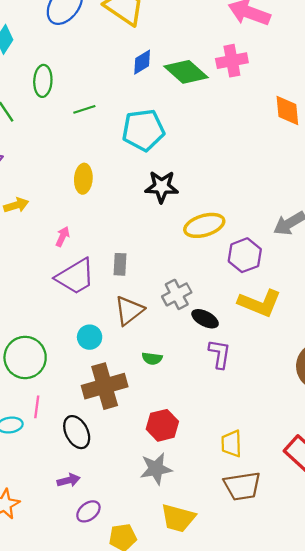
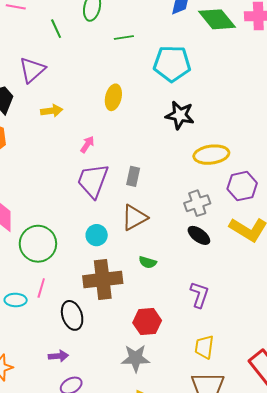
purple trapezoid: (75, 277) -> (93, 181), turned 132
gray cross: (177, 294) -> (197, 203), moved
purple L-shape: (220, 354) -> (199, 295), moved

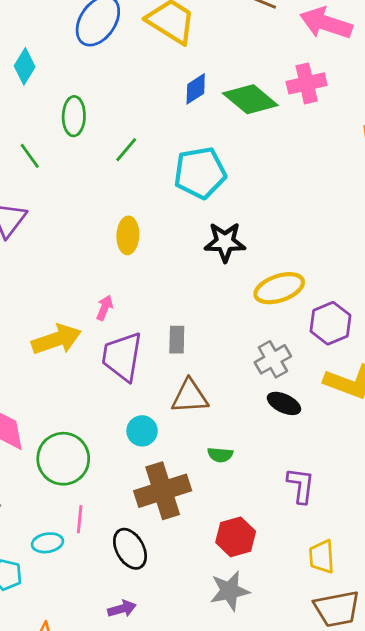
green line: (124, 37) -> (126, 150), turned -30
yellow arrow: (52, 111) -> (56, 339), moved, size x1.6
brown triangle: (134, 218) -> (190, 396), turned 36

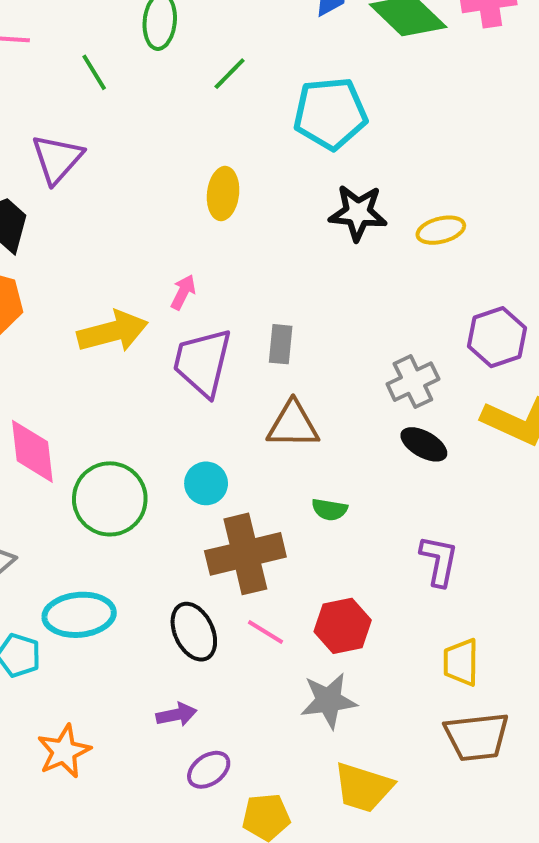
yellow ellipse: (279, 288) -> (441, 230), moved, size x0.7
cyan circle: (142, 431) -> (206, 483), moved
pink line: (80, 519) -> (266, 632), moved, turned -68
cyan ellipse: (47, 543) -> (79, 615), size x1.6

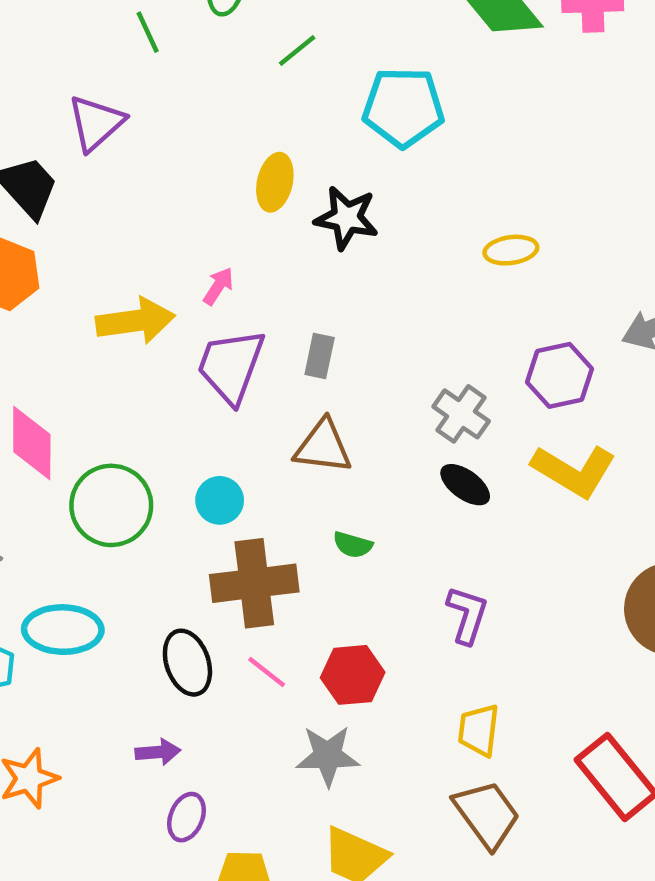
black star: (358, 213) -> (346, 218), moved
gray cross: (413, 382) -> (461, 414), turned -36
brown trapezoid: (477, 737) -> (487, 814), turned -126
purple ellipse: (209, 770) -> (186, 817), turned -39

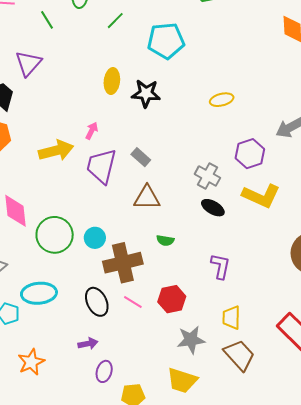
gray rectangle: (320, 356) -> (141, 157), turned -54
cyan circle: (220, 500) -> (95, 238), moved
gray star: (328, 756) -> (191, 340), moved

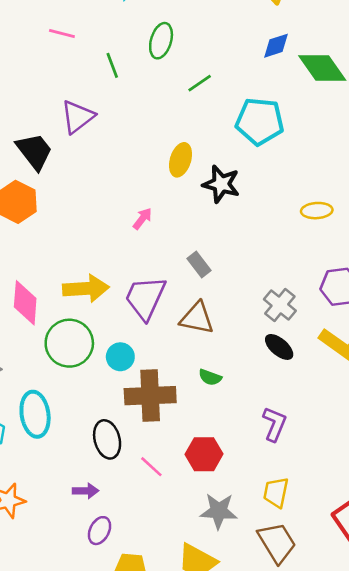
yellow arrow: (56, 151) -> (86, 289), moved
purple trapezoid: (101, 166) -> (145, 298), moved
cyan ellipse: (39, 293) -> (35, 414), turned 76
pink line: (133, 302) -> (151, 467), moved

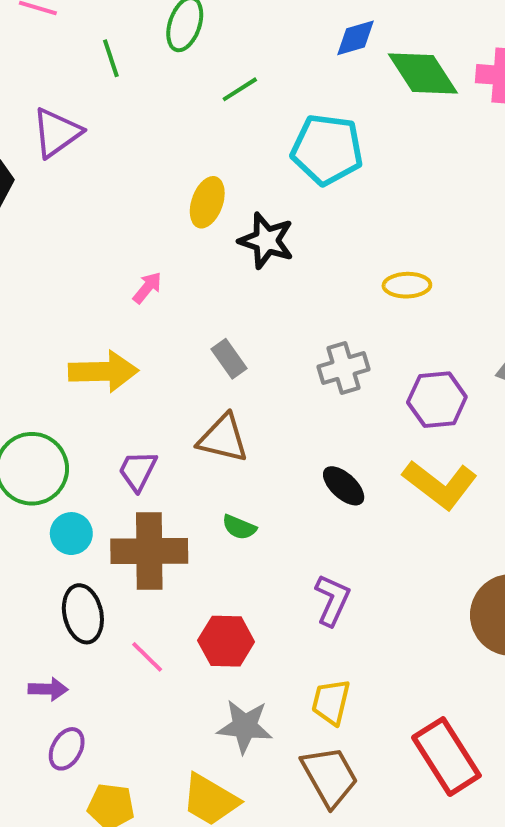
yellow arrow: (86, 289) -> (103, 371), moved
purple trapezoid: (145, 298) -> (138, 471), moved, size x0.6
gray cross: (280, 305) -> (344, 368), moved, turned 32
cyan circle: (120, 357) -> (71, 534), moved

